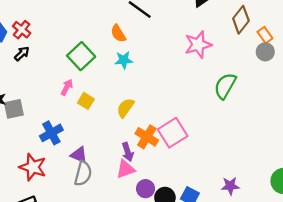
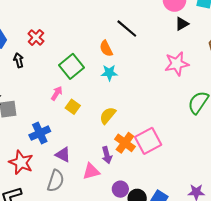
red cross: (22, 30) -> (36, 37), moved
black arrow: (22, 54) -> (19, 60), turned -64
pink triangle: (126, 169) -> (91, 171), moved
gray semicircle: (83, 173) -> (56, 181), moved

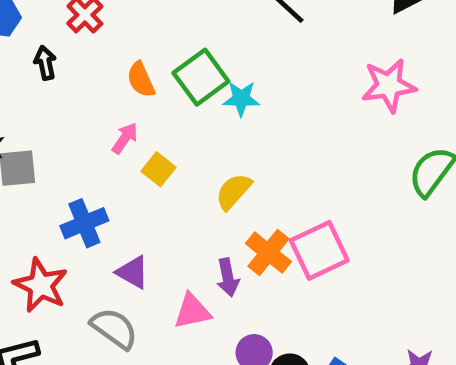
orange semicircle: (106, 48) -> (141, 80), moved
green square: (71, 66) -> (201, 77), moved
gray semicircle: (56, 181) -> (114, 328), turned -75

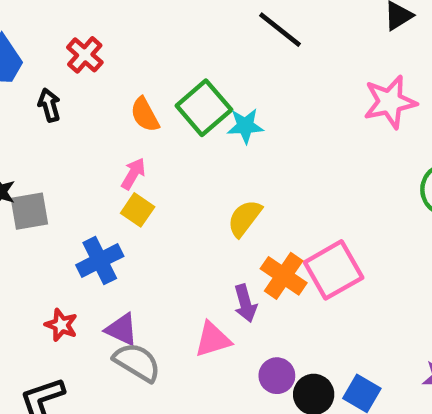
yellow square: (158, 169) -> (138, 210), moved
purple triangle: (133, 272) -> (122, 329), moved
red star: (41, 285) -> (61, 325), size x0.6

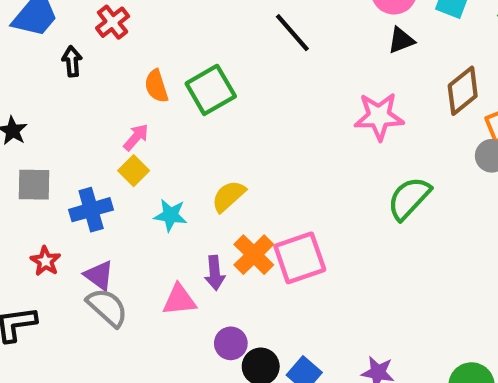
cyan star: (245, 126) -> (170, 215), moved
gray square: (29, 211) -> (34, 185), moved

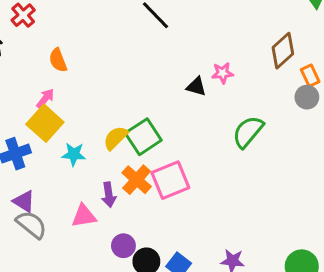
black triangle: (401, 40) -> (196, 87), moved, turned 40
green square: (211, 90) -> (143, 137), moved
pink star: (379, 116) -> (223, 73), size x0.6
yellow square: (134, 171) -> (45, 123), size x1.6

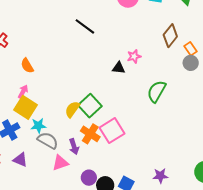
cyan star: (74, 154) -> (38, 126), moved
gray semicircle: (31, 225) -> (48, 140), moved

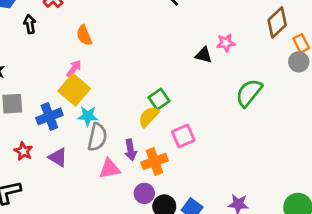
green square: (90, 106) -> (159, 99), size x0.7
yellow semicircle: (72, 109) -> (149, 117), moved
pink square: (112, 131) -> (183, 136), size x0.7
orange cross: (90, 134) -> (154, 161), moved, turned 30
gray semicircle: (48, 140) -> (97, 137), turned 65

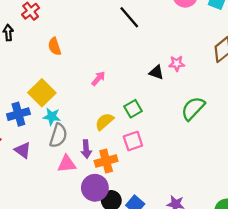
pink arrow: (74, 69) -> (98, 78), moved
green square: (159, 99) -> (133, 109), moved
purple circle: (144, 193) -> (95, 188), size x1.5

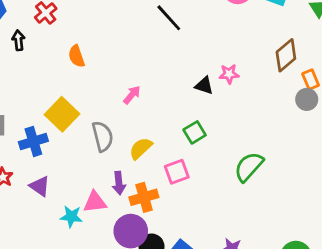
green semicircle: (193, 108) -> (249, 167), moved
green square: (133, 109) -> (195, 132), moved
cyan star: (52, 117) -> (71, 217), moved
gray semicircle: (58, 136) -> (103, 136), moved, turned -30

